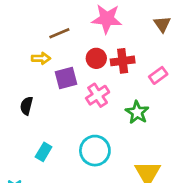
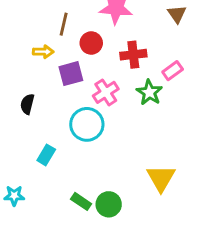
brown line: (59, 33) -> (64, 24), turned -54
red circle: (96, 58) -> (91, 43), moved
green star: (137, 112) -> (149, 92), moved
cyan circle: (95, 151) -> (87, 124), moved

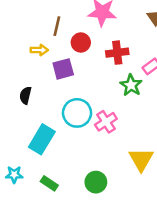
pink cross: (106, 92) -> (106, 122), moved
cyan rectangle: (46, 155) -> (42, 139), size x1.6
green rectangle: (81, 201) -> (49, 183), moved

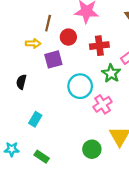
cyan circle: (77, 113) -> (80, 86), moved
pink cross: (106, 122) -> (103, 104), moved
cyan rectangle: (42, 139) -> (35, 119), size x0.6
green circle: (96, 182) -> (92, 149), moved

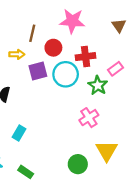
cyan circle: (80, 86) -> (66, 74), moved

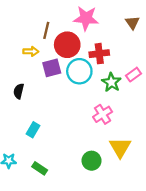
red circle: (53, 48) -> (67, 45), size x1.5
pink rectangle: (116, 69) -> (133, 75), moved

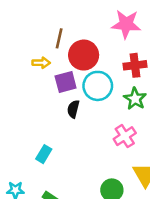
pink star: (86, 18) -> (126, 24), moved
red cross: (99, 54) -> (135, 65), moved
black semicircle: (19, 91) -> (73, 109), moved

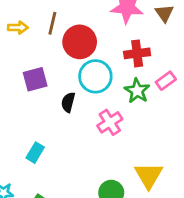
yellow arrow: (41, 63) -> (18, 28), moved
purple square: (66, 82) -> (35, 79), moved
pink cross: (125, 136) -> (110, 122), moved

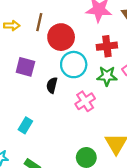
purple square: (35, 79) -> (25, 67), turned 30
green star: (137, 91) -> (107, 76), turned -30

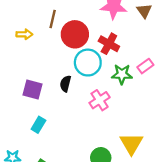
yellow arrow: (12, 26) -> (24, 34), moved
red cross: (107, 46) -> (109, 44), moved, turned 36
purple square: (25, 67) -> (33, 90), moved

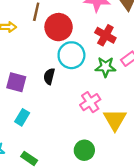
red cross: (109, 44) -> (105, 35), moved
pink cross: (100, 100) -> (90, 102), moved
yellow triangle: (131, 144) -> (115, 120), moved

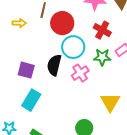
black semicircle: (49, 76) -> (54, 65), size x1.5
pink cross: (90, 102) -> (80, 73), moved
cyan rectangle: (22, 117) -> (31, 100), size x1.5

